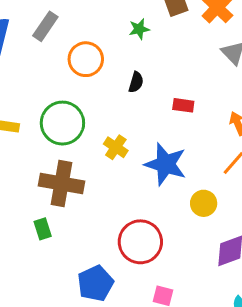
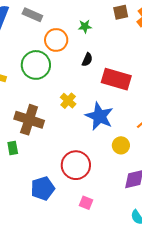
gray rectangle: (45, 26) -> (32, 15), turned 72
green star: (139, 29) -> (85, 26), moved
red rectangle: (183, 105) -> (116, 79), size x2.0
green circle: (62, 123) -> (36, 65), moved

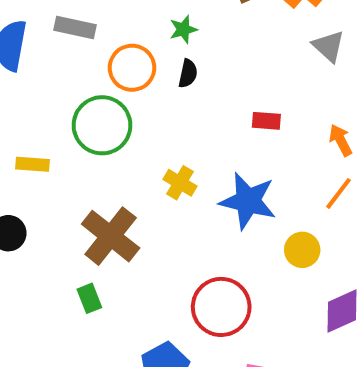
black semicircle: (87, 60) -> (188, 74), moved
red rectangle: (116, 79) -> (266, 121), size x0.5
brown cross: (29, 120) -> (111, 236), turned 32

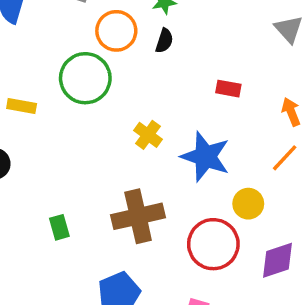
brown cross: (111, 236) -> (138, 216), moved, turned 33
red circle: (221, 307) -> (213, 244), moved

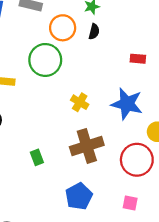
yellow cross: (148, 135) -> (80, 102), moved

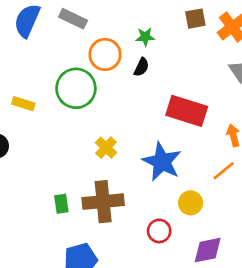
red rectangle: (138, 59) -> (187, 111), size x2.0
green rectangle: (37, 157) -> (61, 204), moved
red circle: (137, 160) -> (159, 231), size x0.6

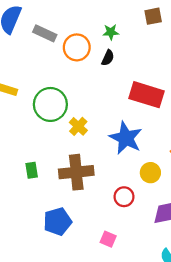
gray rectangle: (73, 19) -> (45, 33), moved
green circle: (76, 88) -> (50, 104), moved
green rectangle: (61, 204) -> (32, 170), moved

